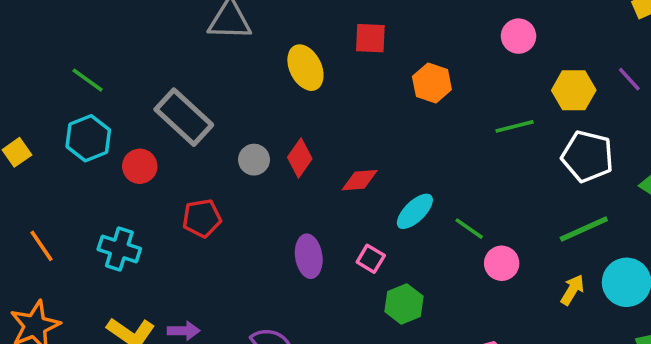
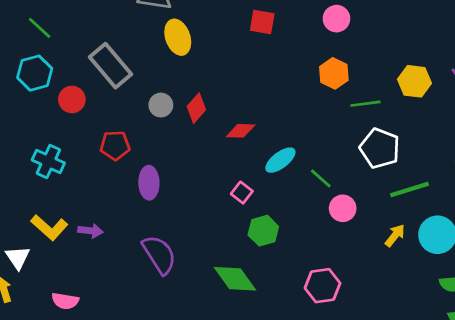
pink circle: (519, 36) -> (336, 19), moved
yellow ellipse: (305, 68) -> (178, 37), moved
orange hexagon: (432, 83) -> (334, 73), moved
white pentagon: (587, 156) -> (380, 148), moved
purple ellipse: (309, 256) -> (149, 183), moved

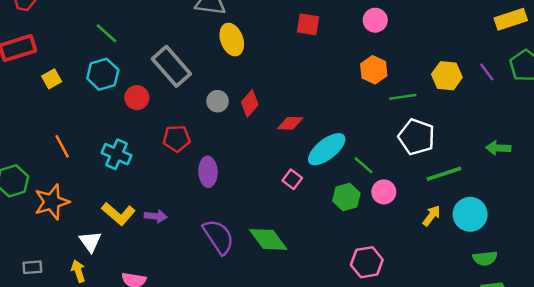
cyan ellipse: (280, 160) -> (327, 149), size x1.4
green hexagon: (263, 231) -> (346, 197), moved
green diamond: (235, 279) -> (268, 239), moved

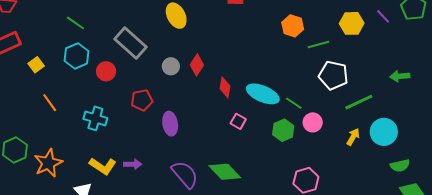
red diamond: (290, 123) -> (225, 87), moved, turned -75
orange line: (62, 146) -> (50, 103), moved
cyan ellipse: (327, 149) -> (263, 94), turned 68

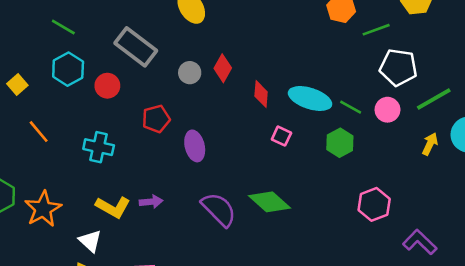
pink circle: (313, 122) -> (387, 110), moved

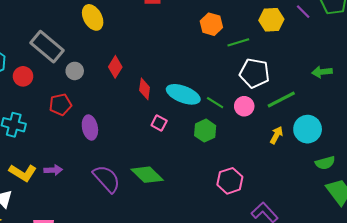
gray circle: (190, 73) -> (75, 71), moved

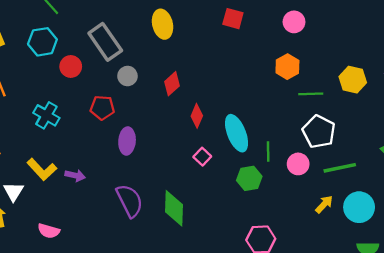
cyan ellipse: (183, 94) -> (237, 133), turned 32
green line: (215, 103) -> (268, 152), turned 42
green diamond: (147, 175) -> (174, 208), turned 32

